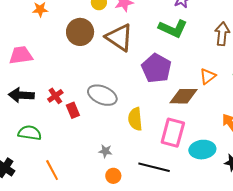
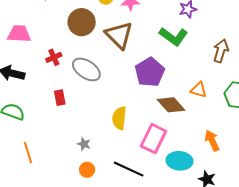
orange triangle: (208, 76) -> (199, 90), turned 42
gray ellipse: (102, 95) -> (86, 69), moved
red cross: (55, 96) -> (54, 57), moved
brown diamond: (183, 96) -> (171, 105), turned 36

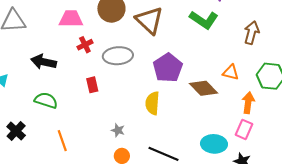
pink trapezoid: (19, 34) -> (71, 19), moved
gray ellipse: (86, 69) -> (118, 56), turned -36
purple pentagon: (150, 72) -> (168, 68), moved
pink rectangle: (154, 139) -> (244, 129), moved, size x0.7
orange arrow: (212, 141) -> (248, 103), moved, turned 35

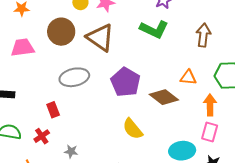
red cross: (85, 45) -> (42, 136), moved
yellow semicircle: (152, 103) -> (133, 129), moved, turned -35
gray star: (118, 130) -> (71, 151), moved

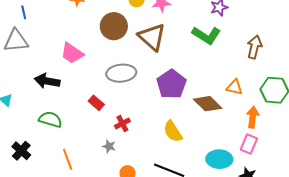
pink trapezoid: (23, 48) -> (72, 53), moved, turned -145
red rectangle: (53, 110) -> (96, 103), turned -35
red cross: (42, 136) -> (122, 123), moved

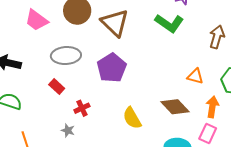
pink trapezoid: (72, 53) -> (36, 20), moved
gray ellipse: (121, 73) -> (66, 56), moved
purple pentagon: (171, 84) -> (112, 68), moved
brown diamond: (208, 104) -> (175, 107), moved

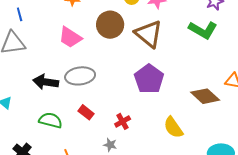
gray ellipse: (66, 56) -> (80, 76), moved
red rectangle: (57, 87) -> (86, 112), moved
brown diamond: (175, 107) -> (205, 96), moved

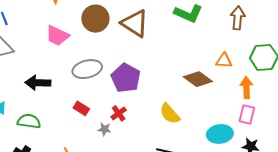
gray ellipse: (80, 76) -> (87, 69), moved
purple pentagon: (149, 79) -> (126, 78), moved
green semicircle: (50, 120) -> (29, 121), moved
gray star: (110, 145) -> (104, 129), moved

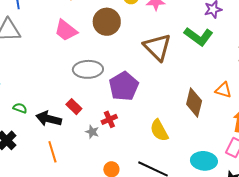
brown triangle: (135, 23) -> (157, 47), moved
brown diamond: (198, 79) -> (194, 103), turned 56
black arrow: (38, 83) -> (49, 119), moved
green semicircle: (29, 121) -> (20, 108), size x0.6

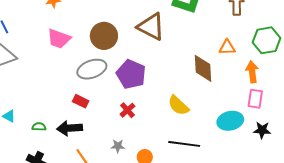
brown circle: (107, 22) -> (104, 36), moved
red rectangle: (74, 107) -> (81, 101), moved
gray star: (92, 132) -> (118, 146), moved

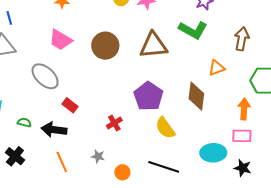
brown triangle: (151, 27) -> (153, 45), turned -44
orange triangle: (227, 47) -> (217, 68), moved, turned -30
gray ellipse: (92, 69) -> (45, 76), moved, turned 52
purple pentagon: (131, 74) -> (148, 96), moved
pink rectangle: (255, 99) -> (242, 136), turned 72

